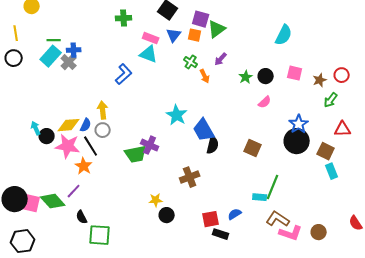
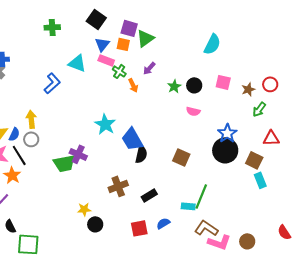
pink rectangle: (151, 38) -> (106, 60), moved
pink semicircle: (265, 102) -> (193, 111), turned 56
black rectangle: (221, 234) -> (149, 195), moved, turned -49

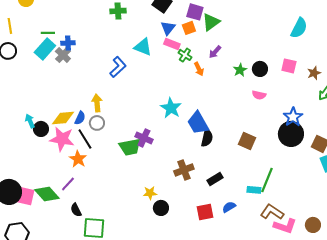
orange square: (123, 44) -> (189, 28), turned -32
cyan semicircle: (212, 44) -> (299, 28), moved

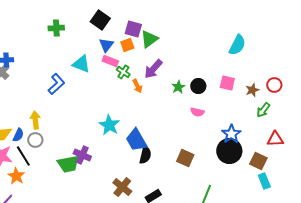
purple arrow: (215, 52) -> (153, 69), size x1.5
brown cross: (184, 170) -> (122, 187), turned -30

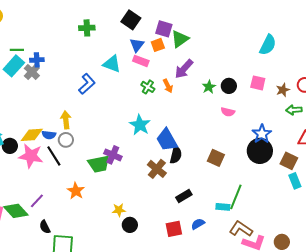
green cross: (123, 72) -> (148, 87), moved
green arrow: (263, 110) -> (294, 110), turned 49
blue semicircle: (18, 135) -> (49, 135), turned 72
orange star: (16, 176) -> (76, 191), moved
brown cross: (122, 187) -> (157, 169), moved

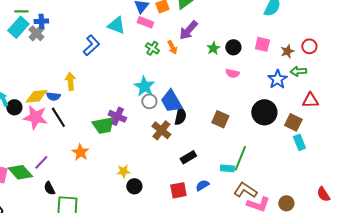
blue star: (262, 134) -> (277, 79), moved
gray circle: (66, 140) -> (149, 101), moved

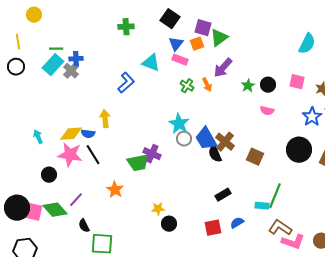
black circle: (14, 107) -> (49, 175), moved
black semicircle: (180, 116) -> (215, 154), turned 144
brown cross: (161, 130) -> (225, 142), moved

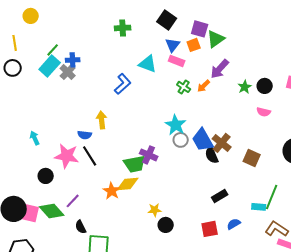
green line: (56, 49) -> (53, 50), turned -48
orange arrow: (207, 85) -> (204, 86), turned 72
yellow diamond: (71, 134) -> (128, 184), moved

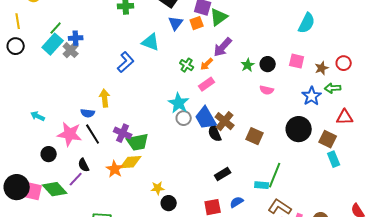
pink rectangle: (177, 61) -> (207, 84), moved, turned -56
cyan arrow: (35, 138) -> (38, 116), turned -40
purple cross: (149, 155) -> (123, 133), moved
black semicircle: (81, 227) -> (84, 165), moved

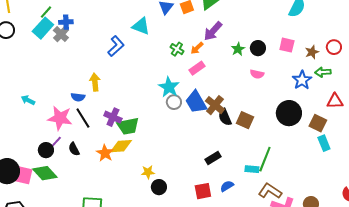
black semicircle: (215, 133) -> (225, 117), moved
black circle: (49, 154) -> (46, 150), moved
purple line: (76, 179) -> (55, 143), moved

